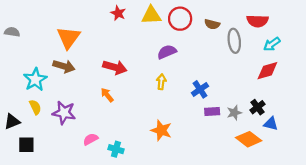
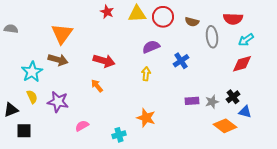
blue cross: (200, 89) -> (181, 61), moved
cyan cross: (116, 149) -> (119, 135), moved, turned -32

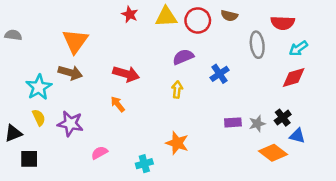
brown semicircle: (192, 22) -> (229, 16), moved

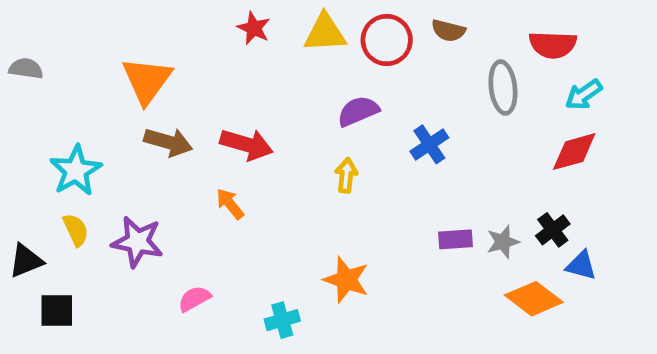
brown arrow: (70, 73) -> (168, 142), moved

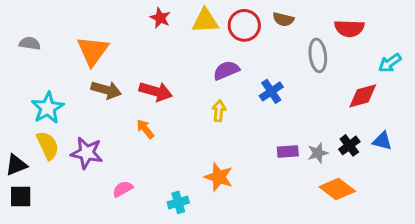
gray semicircle: (26, 68) -> (30, 43), moved
cyan arrow: (584, 95) -> (390, 63), moved
yellow semicircle: (76, 230) -> (48, 145), size x1.4
blue triangle: (581, 265) -> (382, 141), moved
black square: (57, 311) -> (21, 196), moved

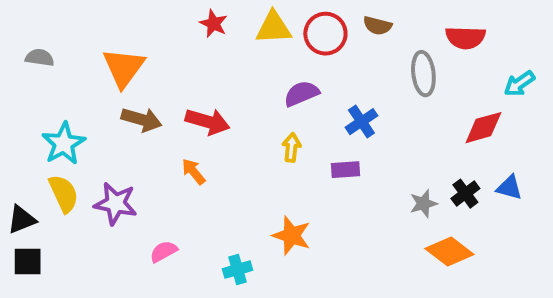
purple rectangle: (288, 151) -> (345, 170), moved

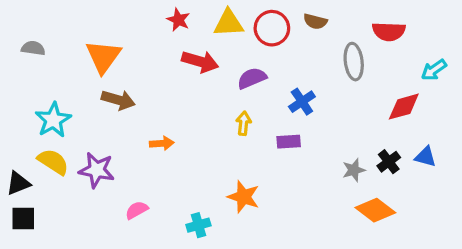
red arrow: (208, 122) -> (200, 62), moved
orange arrow: (194, 172) -> (162, 143), turned 125
yellow semicircle: (64, 194) -> (53, 162), turned -32

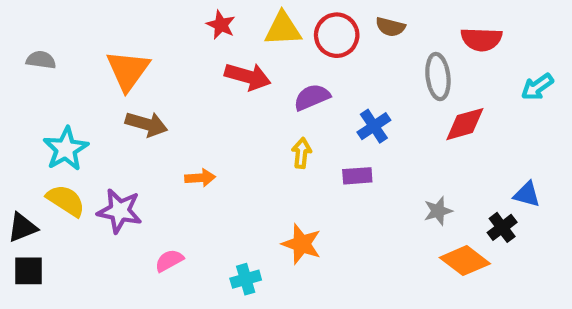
red diamond: (404, 107) -> (465, 124), moved
black cross: (389, 162) -> (502, 227), moved

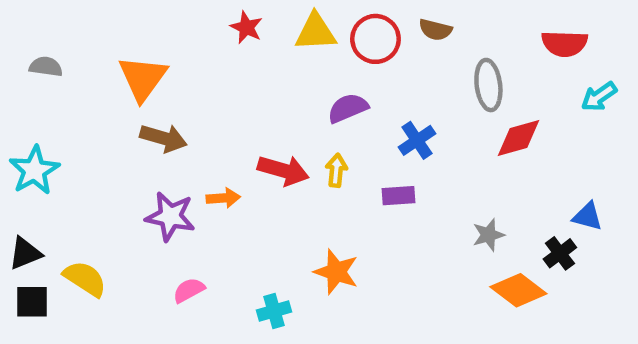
red semicircle: (481, 39) -> (565, 44), moved
red arrow: (248, 77) -> (283, 170), moved
cyan star: (66, 149) -> (34, 170), moved
yellow semicircle: (66, 201) -> (85, 279), moved
purple star: (120, 211) -> (170, 216), moved

